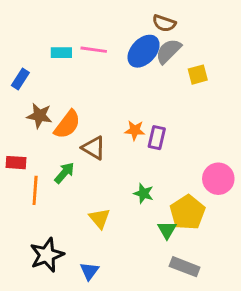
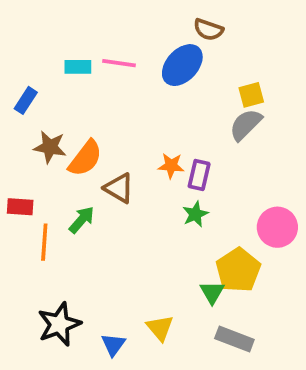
gray semicircle: (168, 51) -> (246, 125), moved
green star: (144, 193) -> (195, 214), moved, turned 30
yellow triangle: (100, 218) -> (160, 328), moved

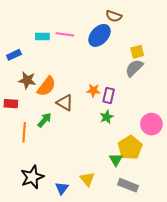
blue rectangle: (26, 100) -> (14, 55), turned 32
red rectangle: (20, 207) -> (11, 104), moved

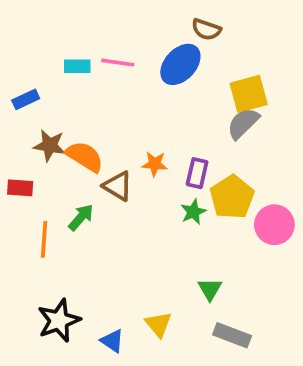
yellow square: (137, 52) -> (249, 94), size x1.5
orange semicircle: (47, 86) -> (85, 157), turned -95
orange star: (93, 90) -> (155, 164), moved
yellow pentagon: (130, 147) -> (232, 197), moved
blue triangle: (62, 188) -> (112, 341), turned -32

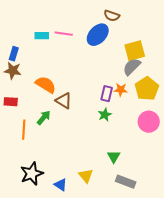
blue rectangle: (26, 99) -> (14, 54), turned -48
brown star: (50, 145) -> (13, 71), moved
orange star: (155, 164) -> (121, 90), moved
yellow pentagon: (232, 197) -> (147, 89), moved

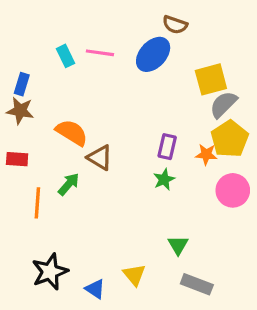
cyan rectangle: (42, 36) -> (66, 56), turned 64
gray semicircle: (132, 67) -> (223, 104), moved
orange star: (121, 90) -> (206, 154), moved

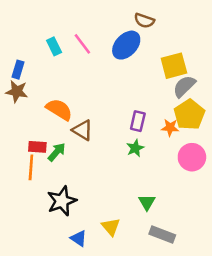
pink line: (100, 53) -> (82, 44), turned 45
red rectangle: (17, 159) -> (37, 147), moved
black star: (50, 272) -> (62, 201), moved

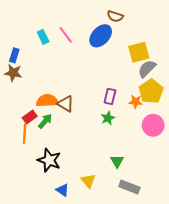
orange semicircle: (59, 110) -> (47, 101), moved, turned -35
red rectangle: (37, 147) -> (30, 117), turned -40
black star: (62, 201) -> (49, 160), turned -30

